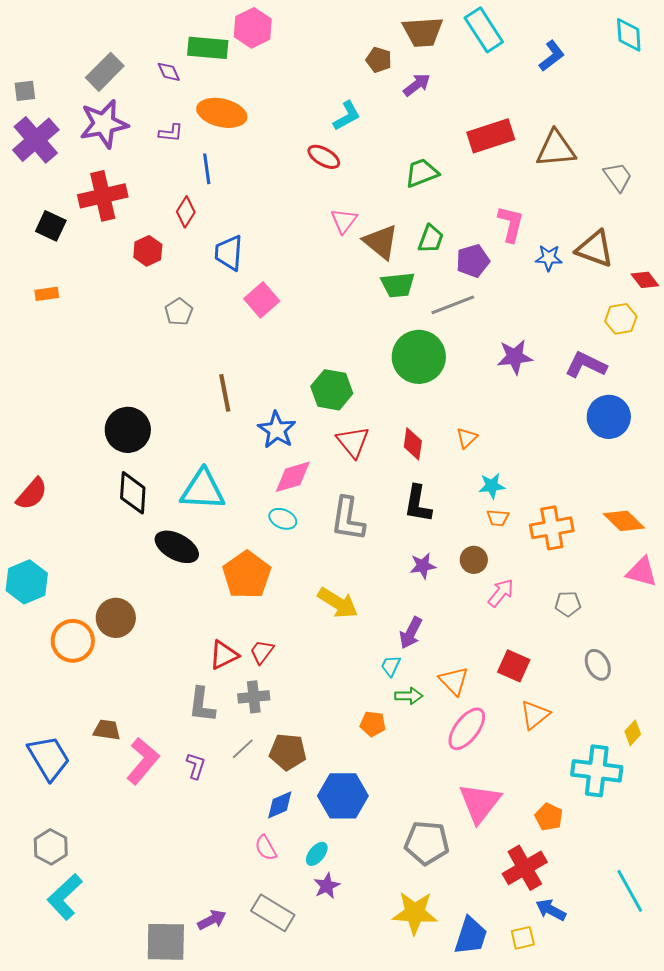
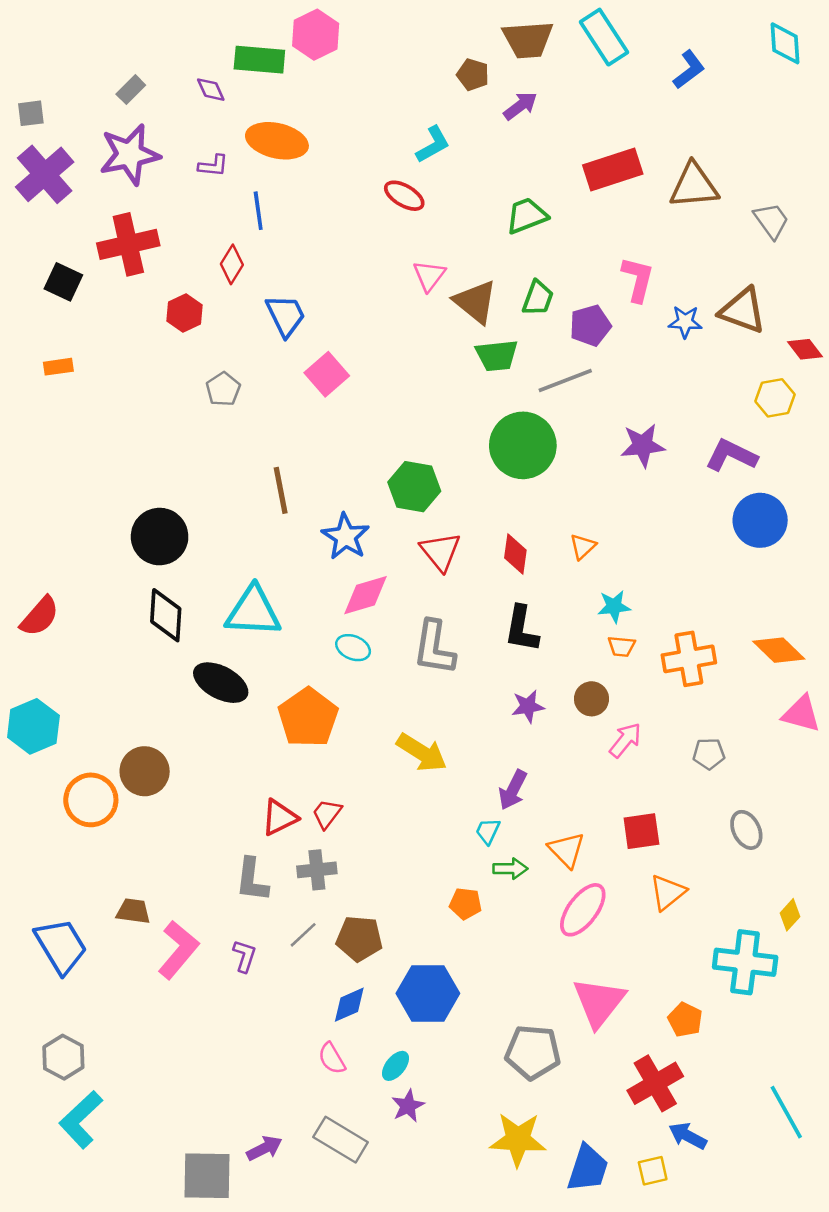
gray rectangle: (105, 72) -> (131, 90), size x0.6
blue trapezoid: (229, 253) -> (286, 316), turned 150
red square: (514, 666) -> (641, 831), turned -32

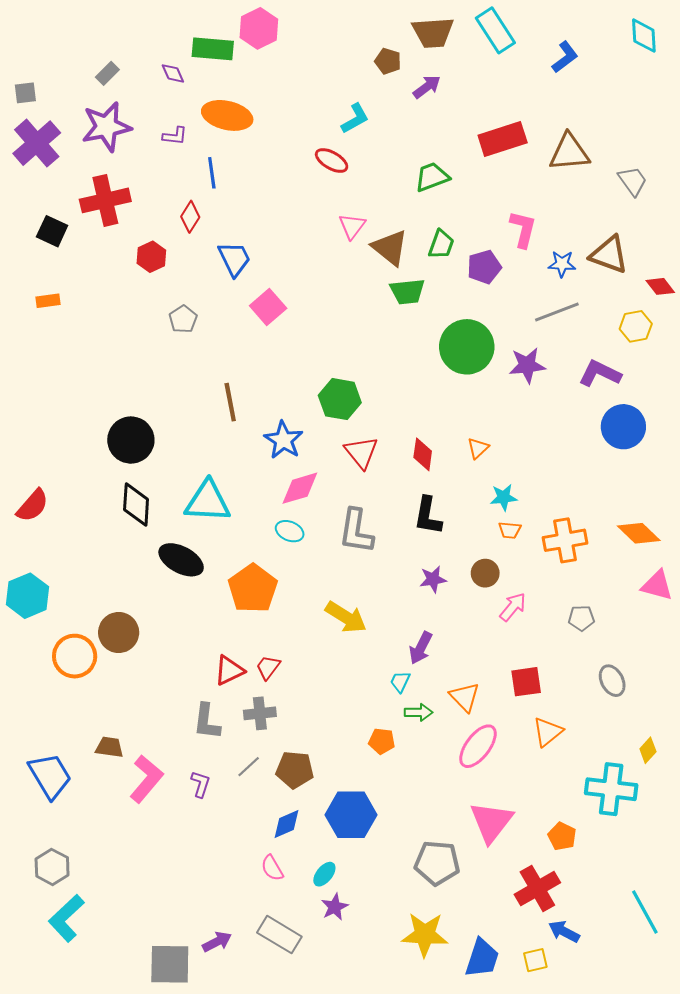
gray line: (565, 380) -> (557, 312), moved
green circle: (523, 445) -> (467, 347), moved

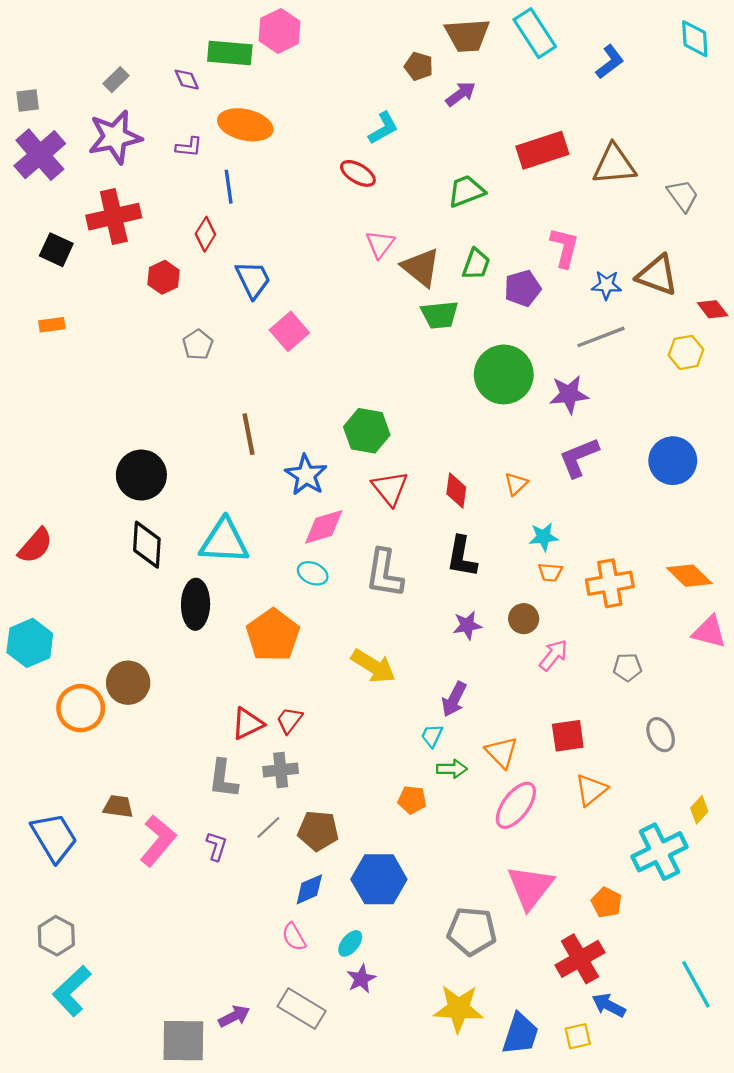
purple L-shape: (600, 373) -> (579, 457), moved, turned -48
black ellipse: (181, 560) -> (196, 604), turned 63
cyan cross: (611, 789) -> (660, 852), turned -33

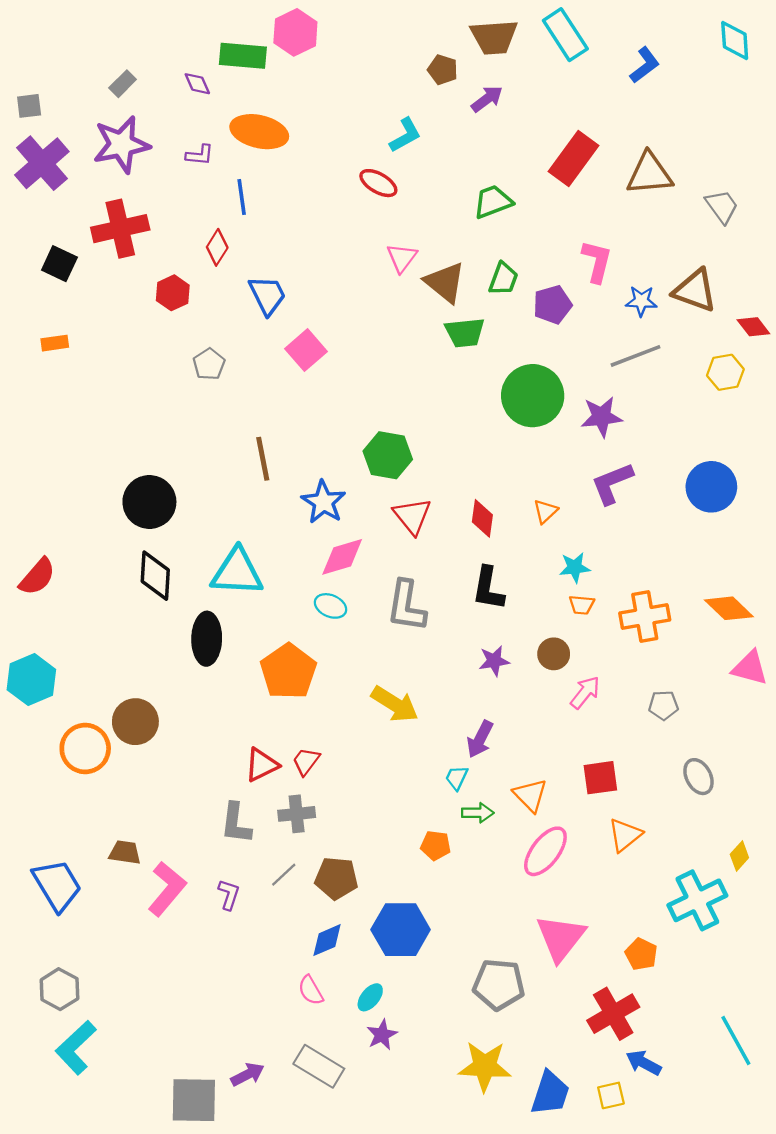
red rectangle: (542, 150) -> (574, 159), turned -36

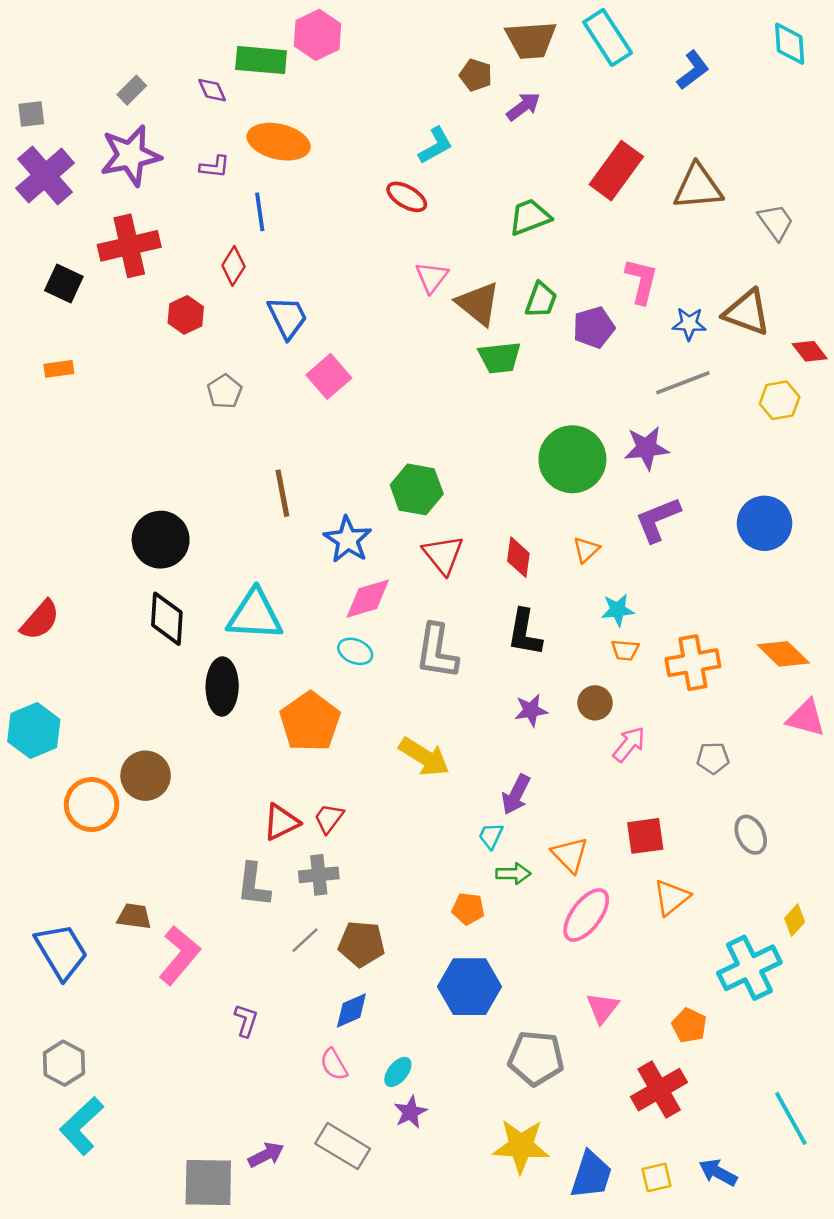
green circle: (533, 396) -> (572, 459), moved
purple L-shape: (229, 895) -> (246, 1020), moved
blue hexagon: (401, 930) -> (469, 987), moved
pink triangle: (561, 938) -> (603, 1008), size x0.6
blue arrow: (644, 1063) -> (718, 1172), moved

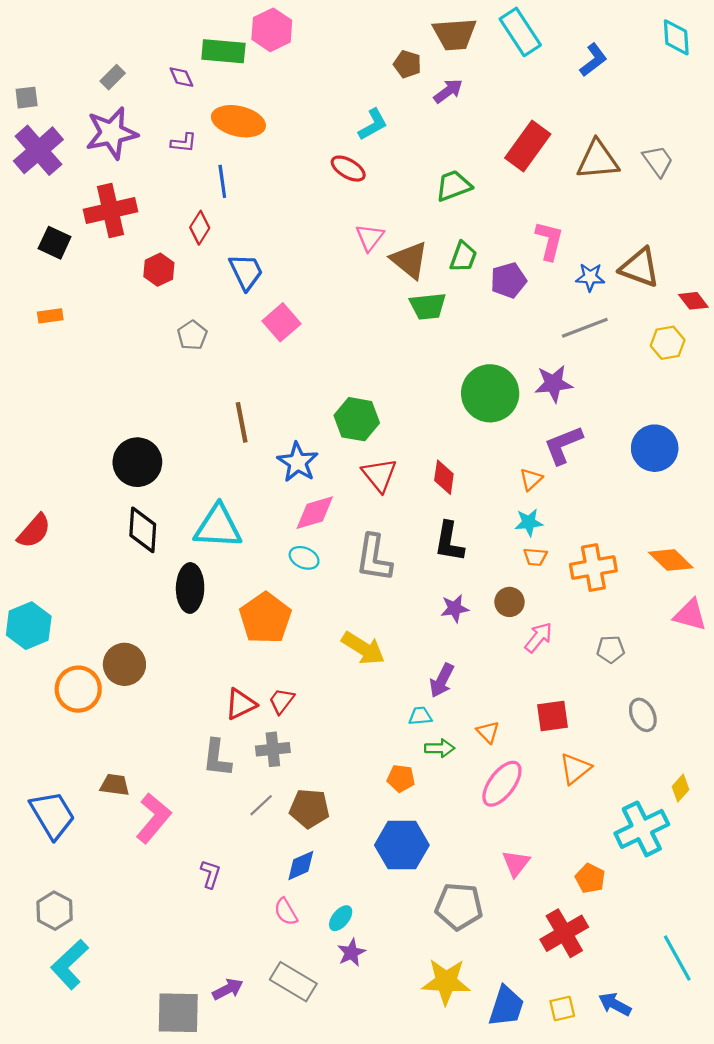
gray trapezoid: (776, 222) -> (658, 161), moved
orange triangle: (586, 550) -> (531, 479), moved
cyan trapezoid: (491, 836) -> (420, 716), turned 60
orange triangle: (570, 855) -> (488, 732), size x0.7

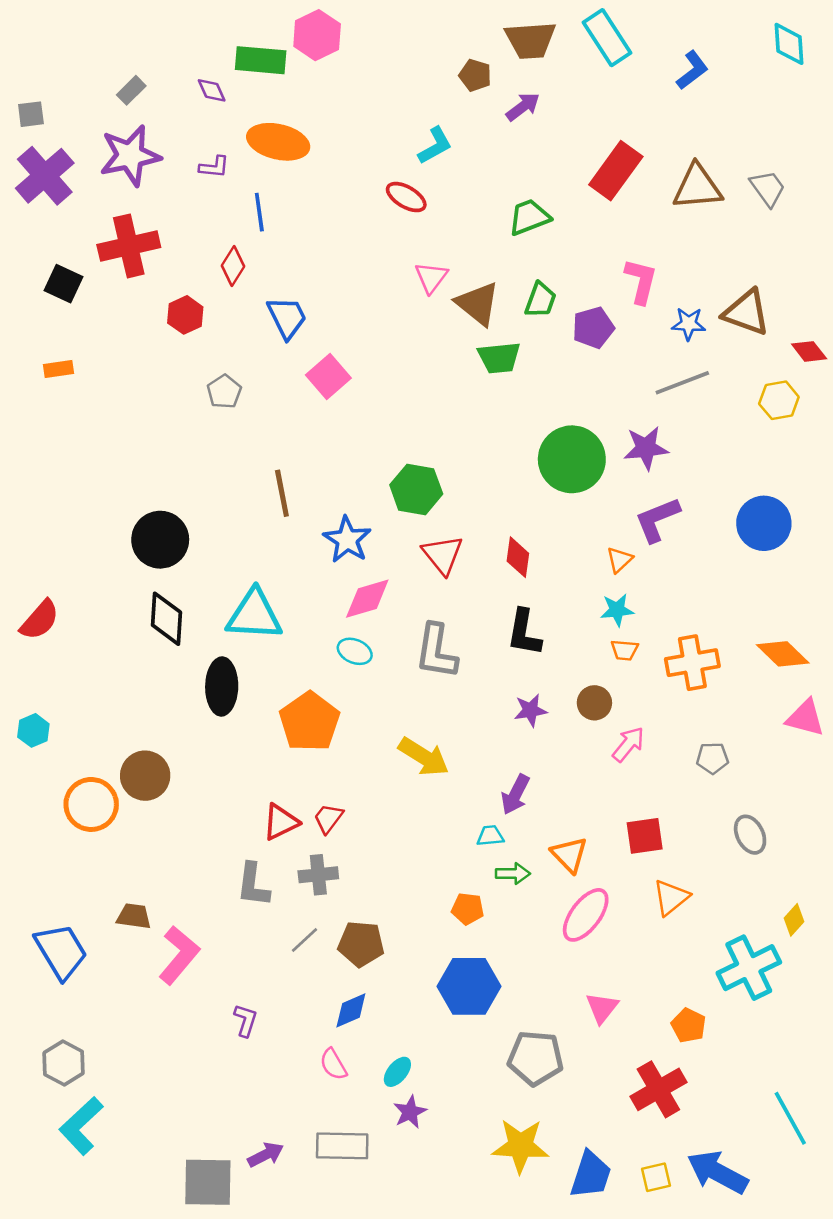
cyan hexagon: (29, 626) -> (33, 730), size x0.6
orange triangle: (488, 732) -> (569, 855), size x1.4
gray rectangle: (293, 982) -> (342, 1146), turned -30
blue arrow: (615, 1004) -> (717, 1172), size x1.6

